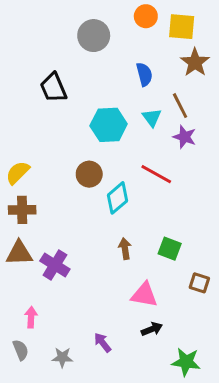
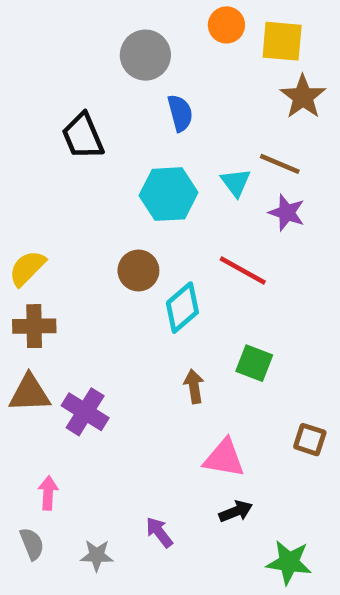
blue semicircle: (144, 74) -> (180, 113), moved
brown line: (180, 106) -> (280, 164), turned -40
green square: (170, 249) -> (254, 363), moved

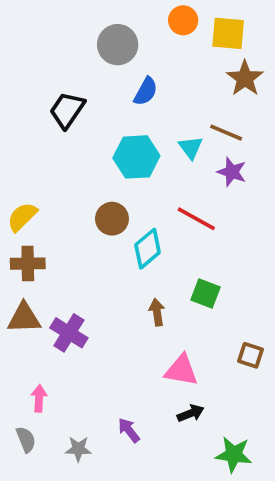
blue semicircle: (180, 113) -> (146, 91), turned 44
black trapezoid: (83, 136) -> (67, 110), turned 57

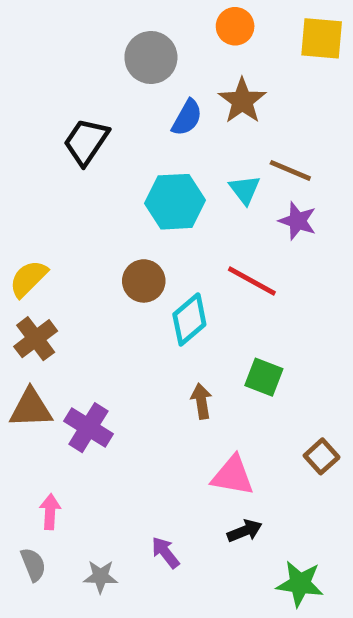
yellow square: (228, 33) -> (322, 38), moved
brown star: (245, 78) -> (242, 101), moved
brown cross: (28, 264) -> (36, 339), turned -36
brown square: (250, 355) -> (322, 456), turned 30

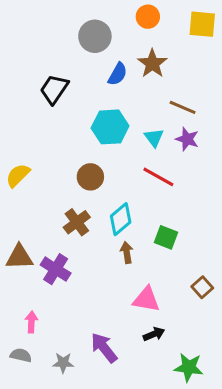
cyan triangle: (245, 190) -> (154, 138), moved
cyan diamond: (189, 319) -> (121, 219), moved
brown cross: (36, 339) -> (77, 222), moved
purple arrow: (165, 553) -> (104, 348), size x1.5
gray semicircle: (33, 565) -> (21, 355), turned -55

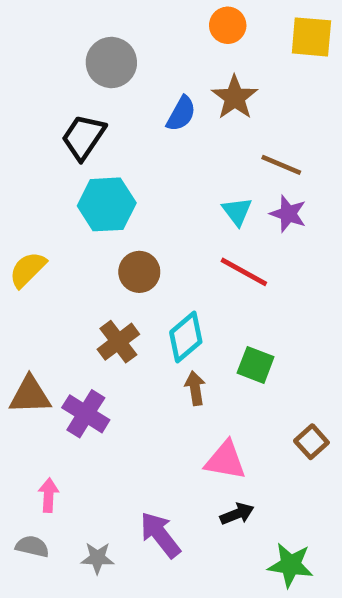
gray circle: (95, 36) -> (111, 62), moved
cyan hexagon: (110, 127) -> (107, 204), moved

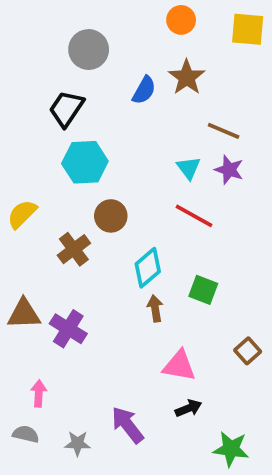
brown cross: (118, 342) -> (74, 249), moved

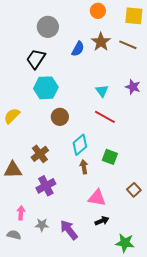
brown line: (224, 131) -> (128, 45), moved
purple star: (229, 170) -> (133, 87), moved
brown cross: (74, 249) -> (40, 154), moved
purple cross: (68, 329) -> (46, 186), moved, turned 30
gray star: (78, 443) -> (42, 225), moved

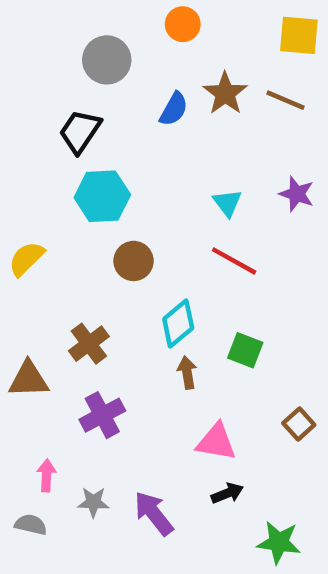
orange circle: (98, 11) -> (183, 24), moved

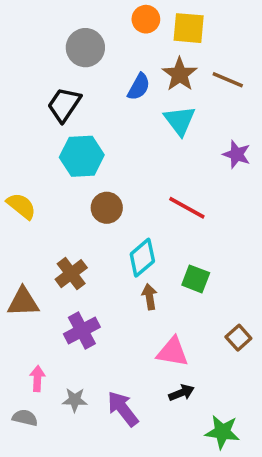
yellow square: (299, 35) -> (189, 28), moved
cyan triangle: (227, 203) -> (180, 121), moved, size x1.4
yellow semicircle: (26, 259) -> (21, 206), turned 84

